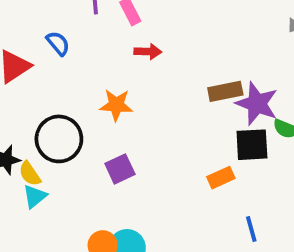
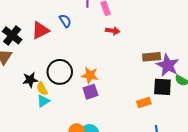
orange star: (116, 105) -> (90, 75), moved

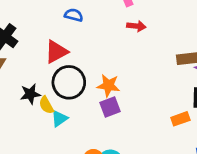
blue semicircle: (65, 21) -> (74, 15), turned -40
red triangle: (40, 30) -> (56, 52), moved
cyan triangle: (43, 101) -> (59, 119), moved

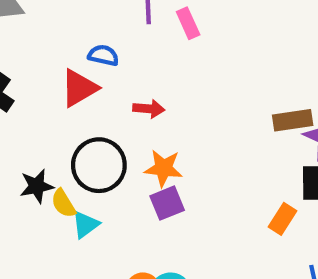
red arrow: (136, 26) -> (149, 109), moved
red triangle: (56, 52) -> (79, 88), moved
orange rectangle: (180, 119) -> (283, 219), turned -36

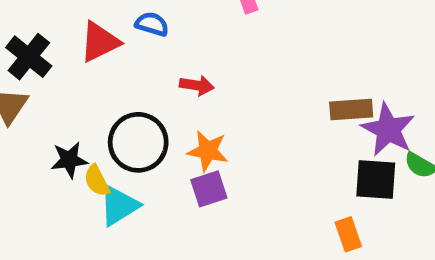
red triangle: (79, 88) -> (100, 42), moved
orange rectangle: (283, 219) -> (348, 234), moved, turned -56
cyan triangle: (85, 225) -> (119, 205), size x1.4

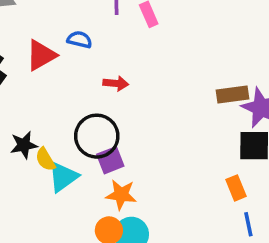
black circle: (138, 142) -> (97, 136), moved
orange star: (208, 151) -> (121, 195), moved
purple square: (209, 189) -> (110, 160), moved

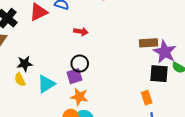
black circle: (97, 136) -> (80, 64), moved, size x0.7
yellow semicircle: (45, 159) -> (20, 79), moved

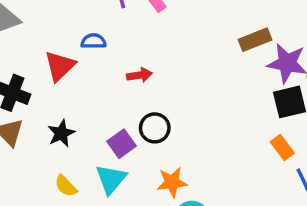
brown rectangle: (149, 43) -> (255, 40), moved
black star: (25, 64) -> (61, 133), moved
purple square: (74, 76) -> (122, 144), moved

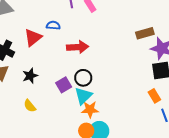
red arrow: (140, 75) -> (78, 47), size x1.5
cyan triangle: (111, 179) -> (83, 96), moved

